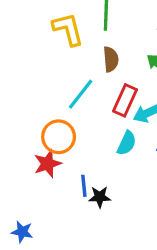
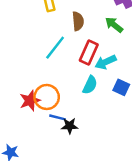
orange circle: (59, 137) -> (47, 97), moved
blue line: (84, 186) -> (57, 117), turned -70

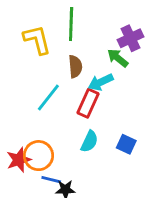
green arrow: (114, 25) -> (118, 58), moved
cyan arrow: (106, 62) -> (101, 82), moved

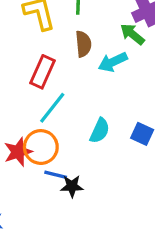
cyan line: (48, 98) -> (52, 108), moved
red rectangle: (88, 103) -> (42, 72), moved

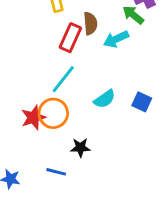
red rectangle: (42, 72) -> (70, 38), moved
cyan semicircle: (100, 131) -> (105, 99), turned 30
blue line: (56, 175) -> (56, 172), moved

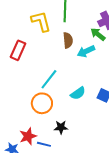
red rectangle: (70, 38) -> (18, 50), moved
red star: (33, 118) -> (28, 136), moved

